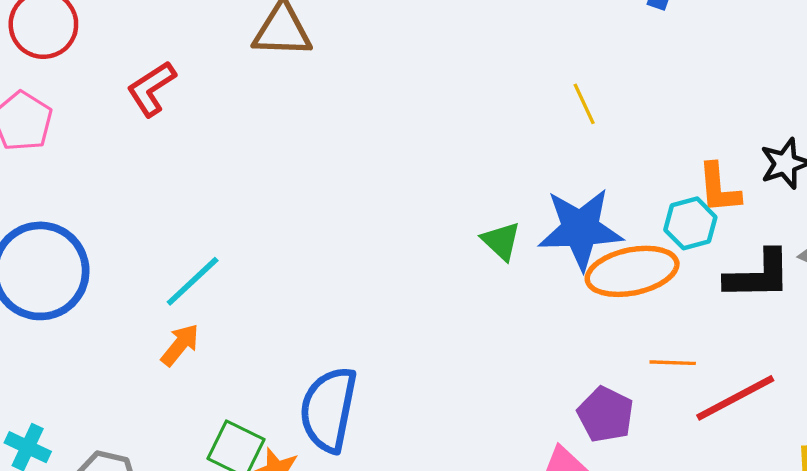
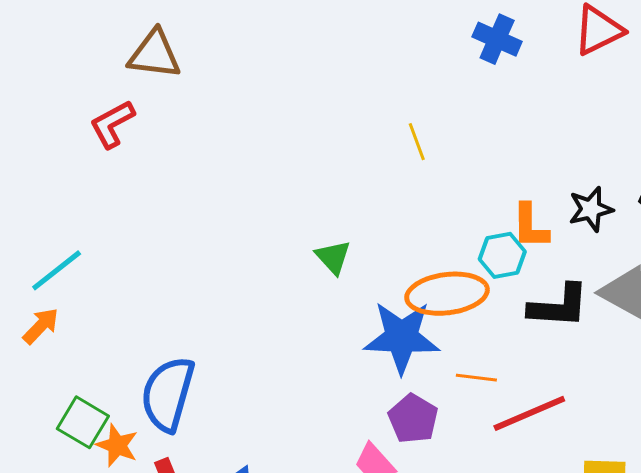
red L-shape: (151, 89) -> (112, 124), moved
blue star: (580, 229) -> (402, 337), moved

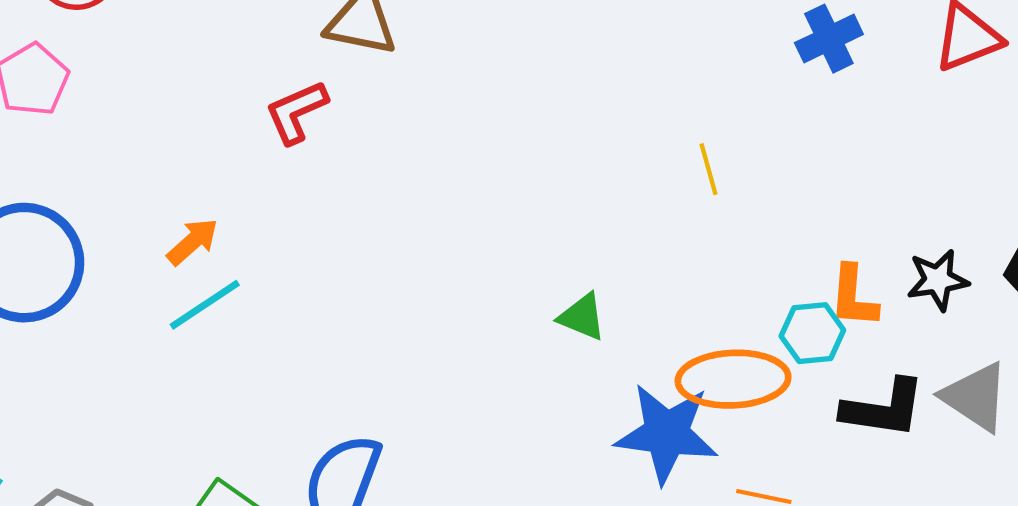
blue cross: (497, 39) -> (829, 39), turned 36
green triangle: (333, 257) -> (582, 317), turned -30
orange arrow: (41, 326) -> (193, 242), moved

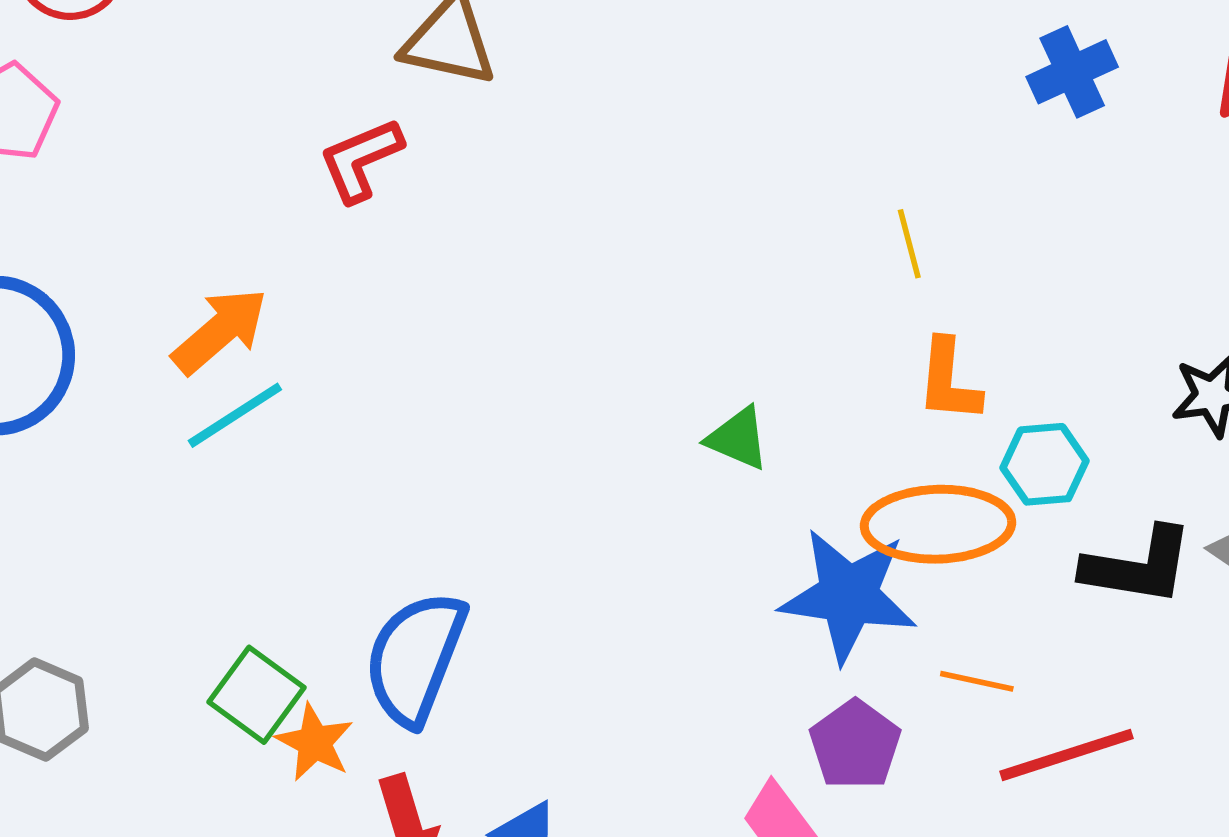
orange arrow: (193, 242) -> (220, 331), size x1.4
orange L-shape: (853, 297) -> (949, 381), moved

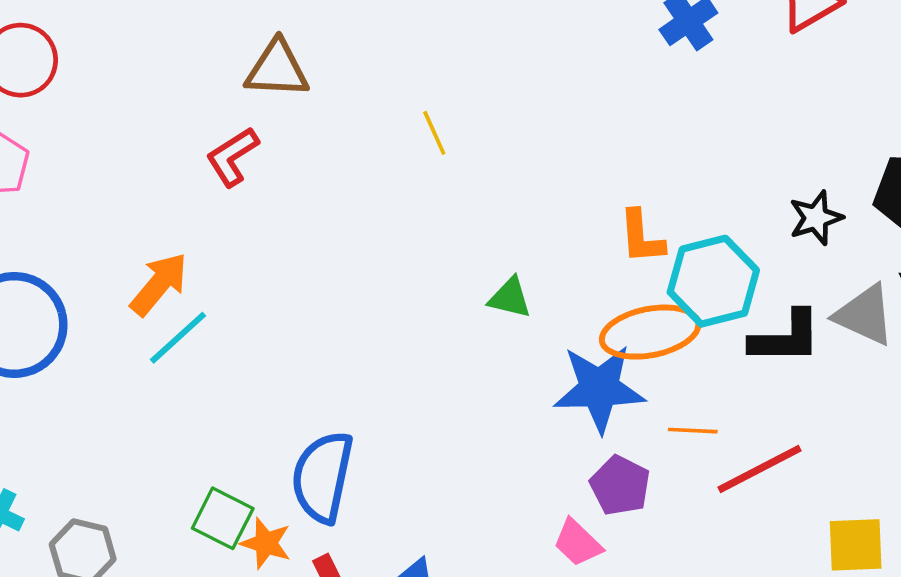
yellow line: (909, 244) -> (434, 133), moved
cyan hexagon: (1045, 464) -> (713, 281), size x1.6

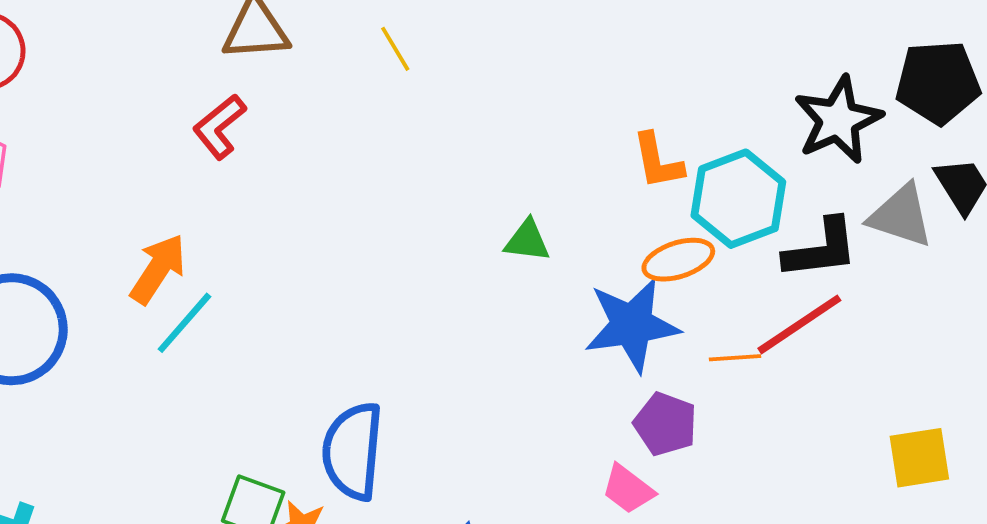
yellow line: (434, 133) -> (395, 49), moved
black star: (816, 218) -> (838, 120), size x1.5
orange ellipse: (650, 332) -> (678, 260), size x0.7
red line: (760, 469) -> (799, 324), moved

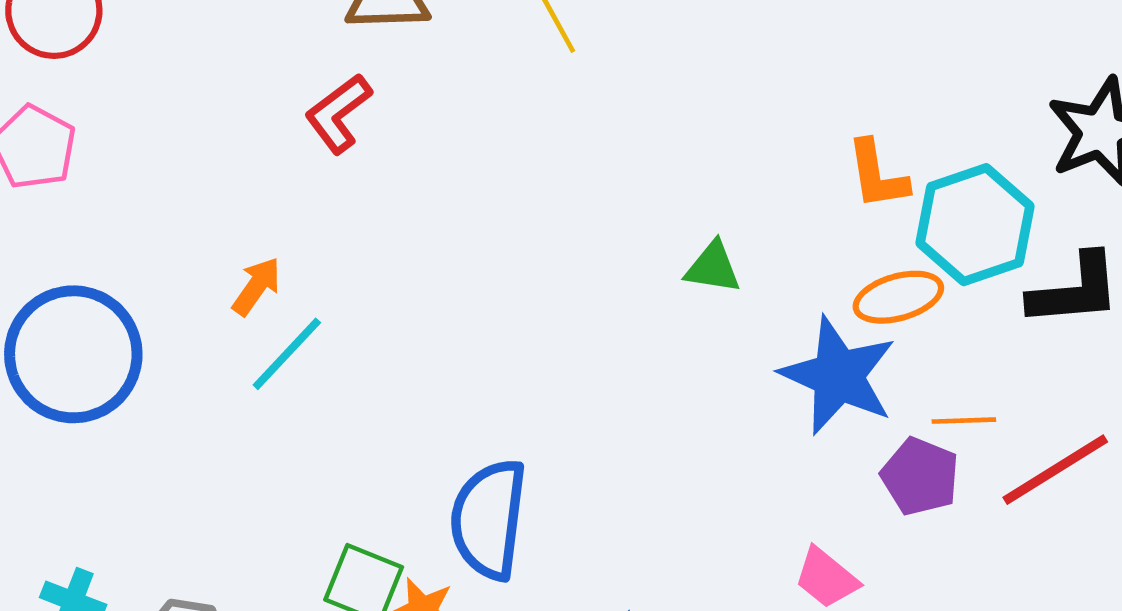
orange arrow: (158, 269) -> (256, 286), size x0.7
red line: (799, 324) -> (1055, 470), moved
blue star: (632, 325) -> (838, 376), turned 30
purple pentagon: (665, 424) -> (920, 476), moved

